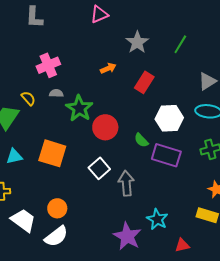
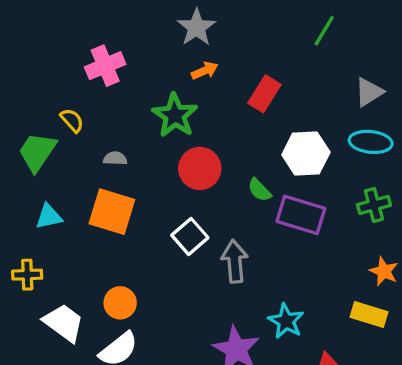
gray star: (137, 42) -> (196, 27), moved
gray semicircle: (56, 93) -> (115, 158), moved
green star: (79, 108) -> (175, 115), moved

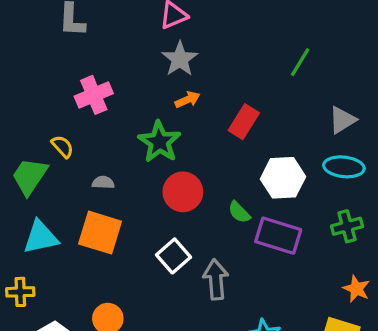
cyan triangle: (49, 217) -> (41, 237), size x1.4

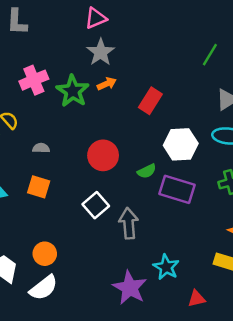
green line: (300, 62) -> (210, 55), moved
green star: (159, 142) -> (73, 91), moved
green semicircle: (239, 212) -> (147, 171), turned -72
orange square: (100, 233) -> (39, 187), size x0.7

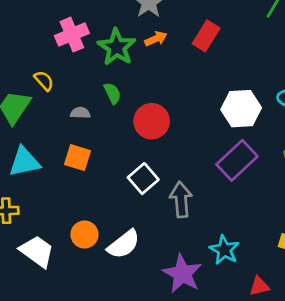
red rectangle: (150, 101) -> (206, 36), moved
green semicircle: (147, 171) -> (112, 93), moved, turned -90
purple rectangle: (177, 189) -> (237, 160), turned -60
white semicircle: (44, 288) -> (124, 244), moved

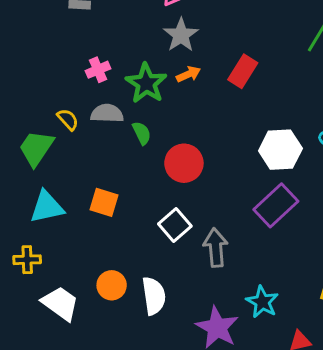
pink cross: (72, 35) -> (98, 70), size x0.7
gray semicircle: (80, 113) -> (107, 113), moved, size x1.5
white semicircle: (124, 244) -> (154, 296), turned -60

